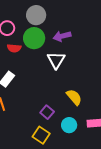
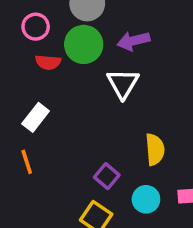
yellow semicircle: (74, 97) -> (155, 149), turned 36

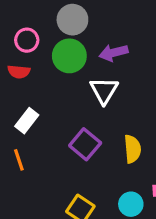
red semicircle: (48, 62) -> (19, 72), moved
purple square: (107, 176) -> (85, 144), moved, size x1.4
cyan circle: (146, 199) -> (131, 204), moved

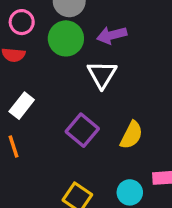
yellow semicircle: (132, 149) -> (131, 135), turned 32

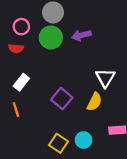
white triangle: (102, 74) -> (105, 78), moved
cyan circle: (130, 192) -> (84, 140), moved

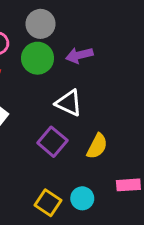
white triangle: (105, 78) -> (69, 103), moved, turned -36

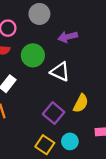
green circle: (38, 58) -> (33, 55), moved
purple square: (52, 142) -> (54, 113), moved

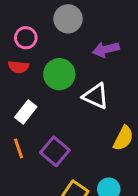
purple square: (54, 113) -> (55, 151), moved

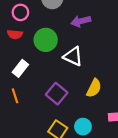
purple square: (55, 151) -> (57, 94), moved

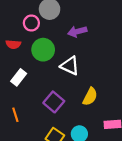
pink circle: (20, 12) -> (31, 23), moved
orange line: (15, 96) -> (15, 115), moved

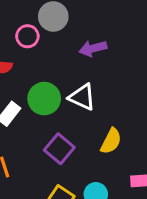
green circle: (43, 50) -> (44, 99), moved

